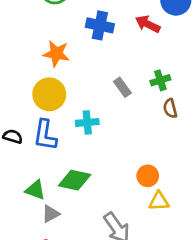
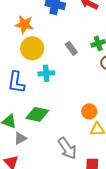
yellow circle: (49, 94) -> (32, 48), moved

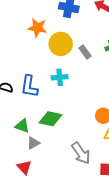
yellow circle: (32, 48) -> (61, 44), moved

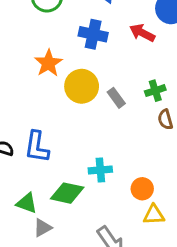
orange star: (37, 28) -> (48, 63), turned 30
cyan cross: (60, 77) -> (100, 170), moved

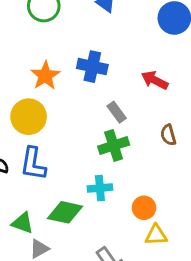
red arrow: (142, 33) -> (155, 80), moved
blue cross: (93, 34) -> (92, 67), moved
yellow circle: (82, 86) -> (29, 117), moved
green cross: (155, 91) -> (114, 146), moved, size x1.4

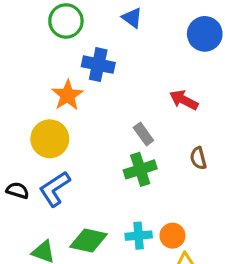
blue cross: (92, 67) -> (98, 65), moved
blue L-shape: (33, 164) -> (55, 189), turned 48
cyan cross: (100, 188) -> (139, 236), moved

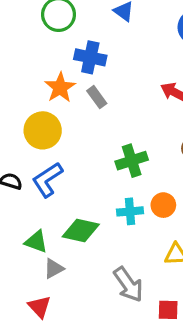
gray rectangle: (143, 134) -> (97, 97), moved
cyan cross: (139, 236) -> (130, 211), moved
orange circle: (172, 236) -> (163, 205), moved

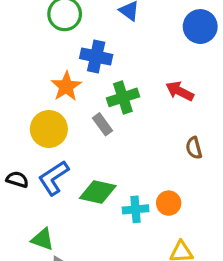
gray rectangle: (97, 97) -> (102, 124), moved
green cross: (132, 161) -> (123, 97), moved
green diamond: (81, 230) -> (98, 192), moved

